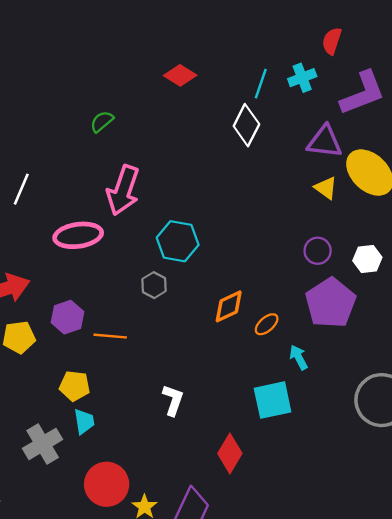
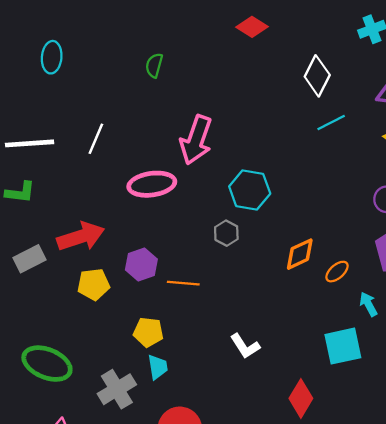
cyan line: (261, 84) -> (331, 122), moved, turned 44
green semicircle: (102, 122) -> (154, 65), moved, turned -35
white L-shape: (173, 400) -> (245, 346), turned 128

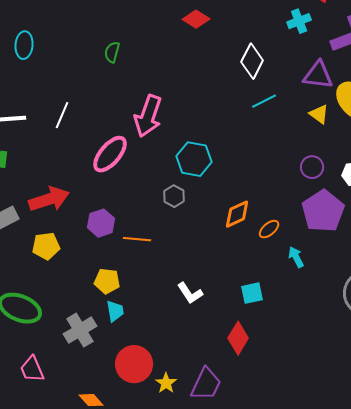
pink ellipse: (152, 184) -> (110, 154), turned -42
yellow pentagon: (94, 284) -> (46, 246), moved
cyan square: (343, 346) -> (252, 293), moved, size x0.7

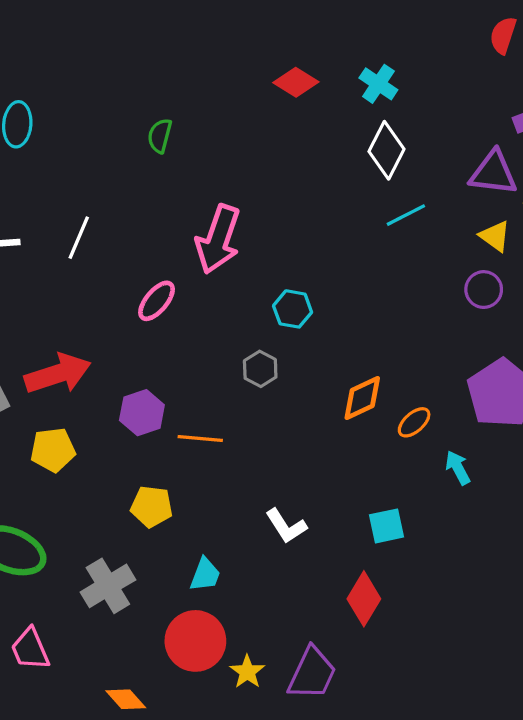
cyan cross: (299, 21) -> (378, 84), moved, turned -35
pink ellipse: (110, 154) -> (157, 301), size x0.7
cyan hexagon: (194, 159) -> (293, 309), size x0.7
purple circle: (312, 167) -> (484, 290), moved
cyan trapezoid: (115, 311) -> (205, 575), moved, turned 30

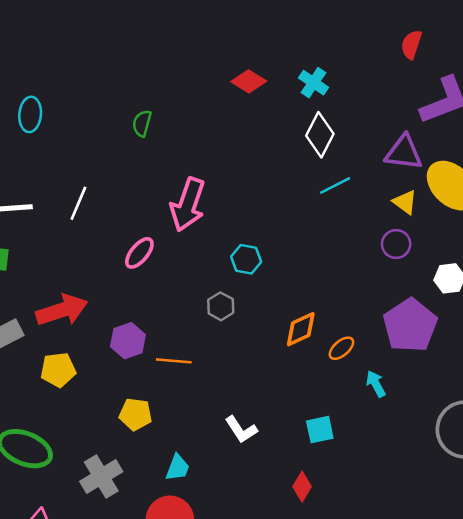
red diamond: (364, 599) -> (302, 487), size x0.7

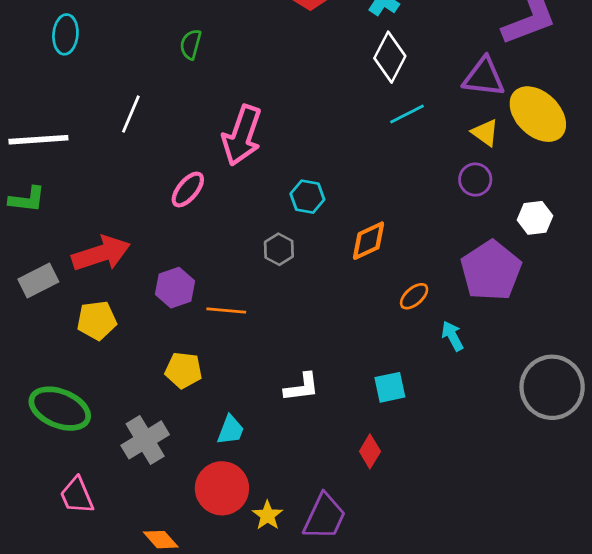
white line: (78, 203) -> (131, 114), moved
orange diamond: (301, 329) -> (369, 241), moved
white L-shape: (241, 430) -> (302, 387), turned -64

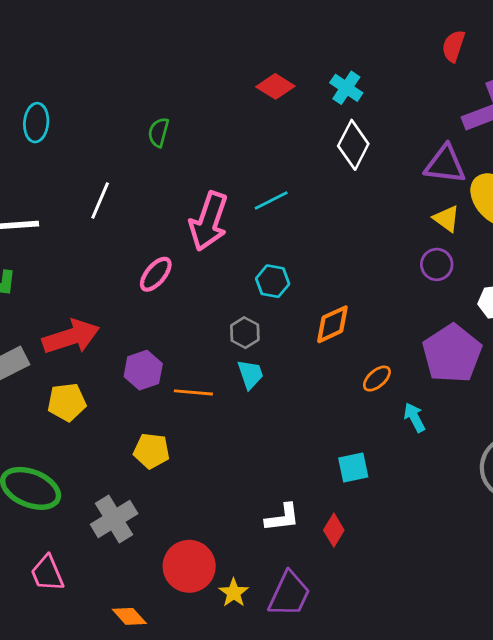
cyan line: (407, 114) -> (271, 200), moved
white L-shape: (302, 387) -> (282, 518), moved
cyan trapezoid: (231, 430) -> (250, 374), moved, turned -40

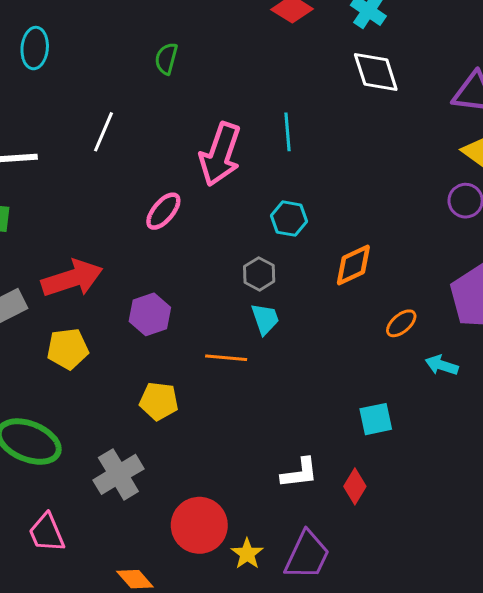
white diamond: (353, 145) -> (376, 72), turned -45
cyan line: (271, 200) -> (288, 132), turned -68
orange line: (193, 392) -> (226, 358), moved
cyan arrow: (414, 417) -> (442, 365), turned -44

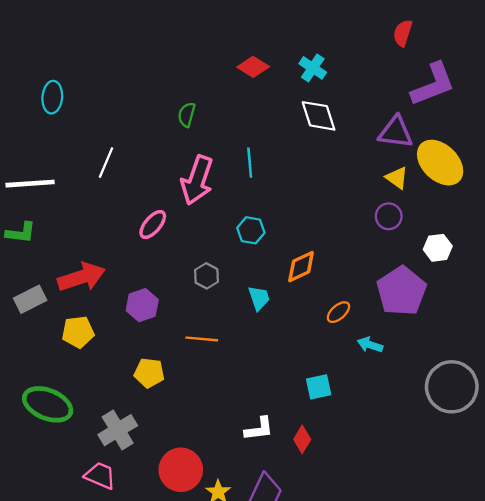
green semicircle: (166, 59) -> (187, 115), moved
gray hexagon: (259, 274) -> (206, 276), moved
cyan trapezoid: (265, 319) -> (259, 298), moved
pink trapezoid: (47, 533) -> (100, 476), moved, turned 136

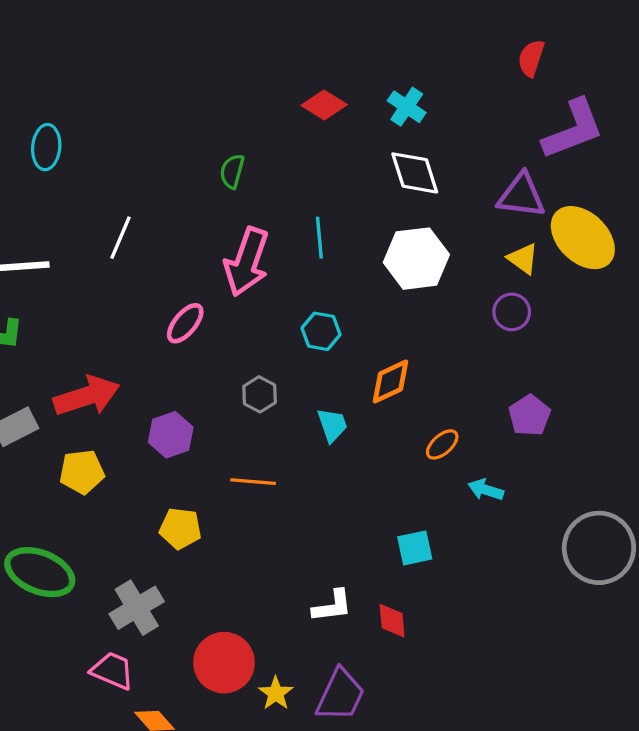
white hexagon: (438, 248) -> (416, 259), moved, size x1.6
purple pentagon: (402, 291) -> (529, 415), size x0.6
red diamond: (302, 439) -> (392, 621), turned -36

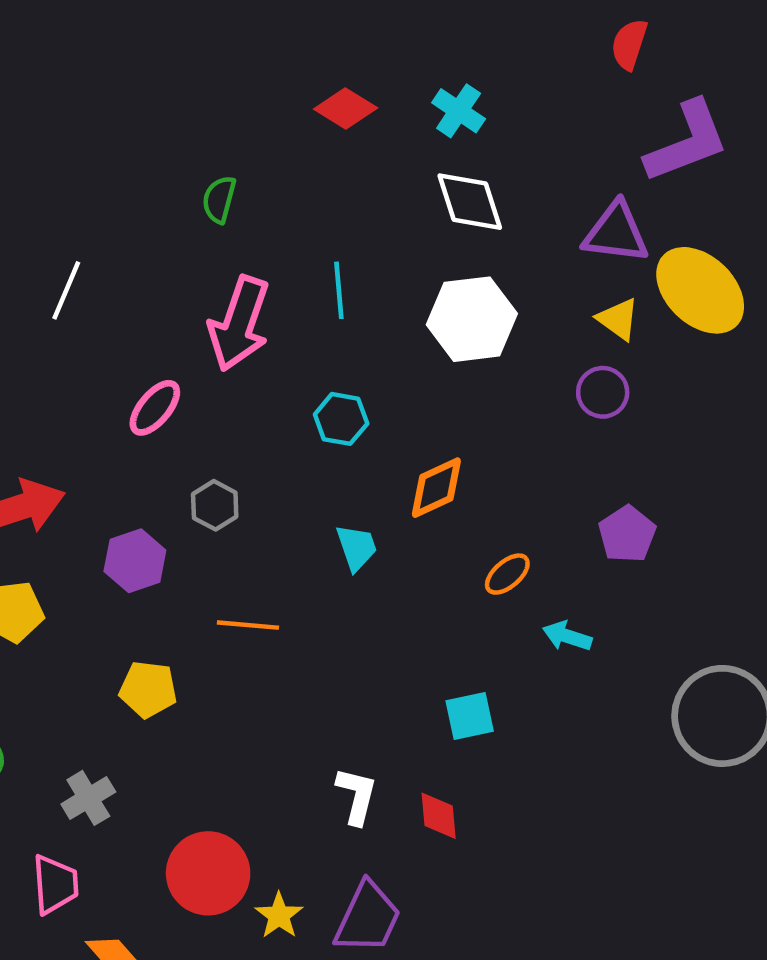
gray hexagon: (260, 394) -> (215, 505), moved
white L-shape: (332, 606) -> (357, 796), turned -69
gray cross: (137, 608) -> (88, 798), size x0.7
pink trapezoid: (112, 671) -> (55, 884), turned 63

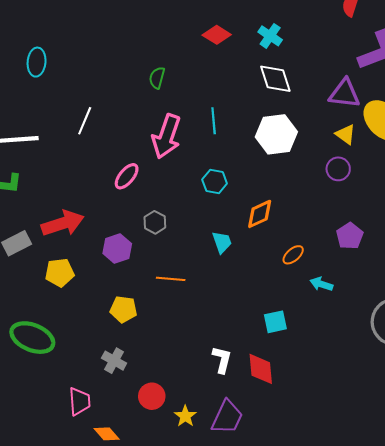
gray cross: (88, 798) -> (114, 361), moved, turned -30
red diamond: (439, 816) -> (261, 369), size x1.4
red circle: (208, 873) -> (152, 396), size x0.7

